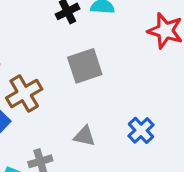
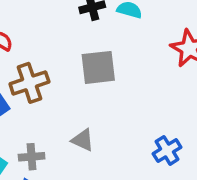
blue cross: (141, 130) -> (167, 150), moved

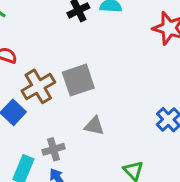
gray square: (98, 67) -> (78, 80), moved

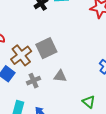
gray cross: (53, 149) -> (33, 81), moved

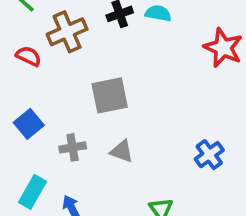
brown cross: (21, 55) -> (67, 32), moved

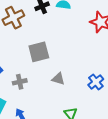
gray triangle: (122, 151) -> (58, 79), moved

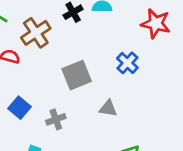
blue cross: (96, 82) -> (127, 63), moved

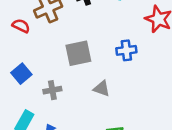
blue cross: (127, 63) -> (126, 50), turned 30

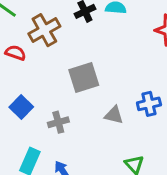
blue cross: (126, 50) -> (149, 104), moved

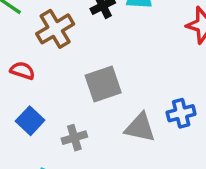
red semicircle: (16, 53) -> (22, 71), moved
gray triangle: (114, 115) -> (140, 127), size x1.4

